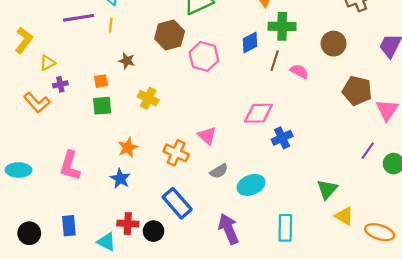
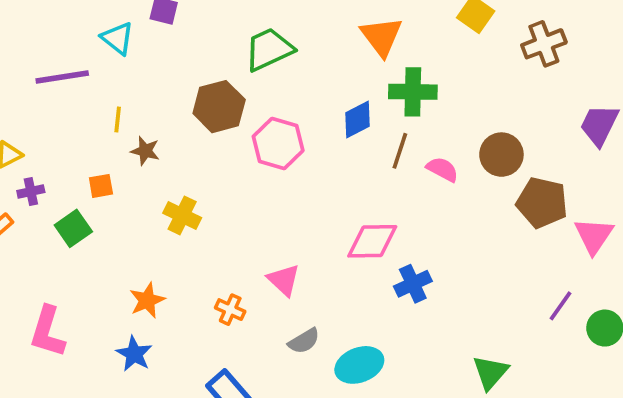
yellow line: (111, 25) -> (118, 119), moved
brown circle: (334, 44) -> (501, 155), moved
green square: (102, 106) -> (73, 228), moved, turned -30
orange cross: (176, 153) -> (230, 310), size x0.7

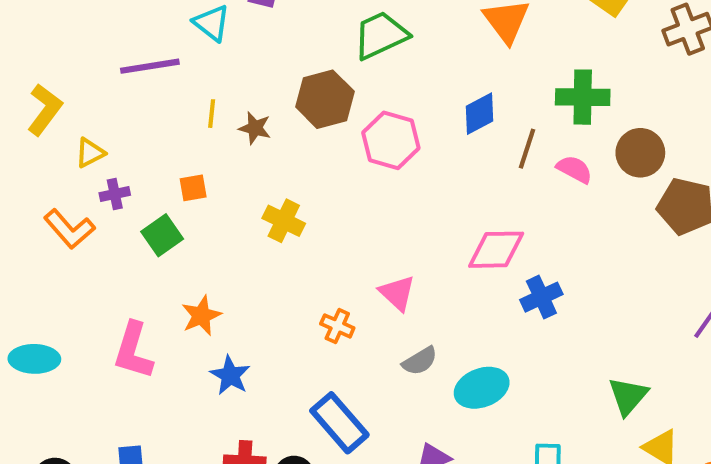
green cross: (413, 92) -> (583, 97), moved
brown star: (145, 151) -> (255, 128), moved
orange star: (147, 300) -> (201, 316), moved

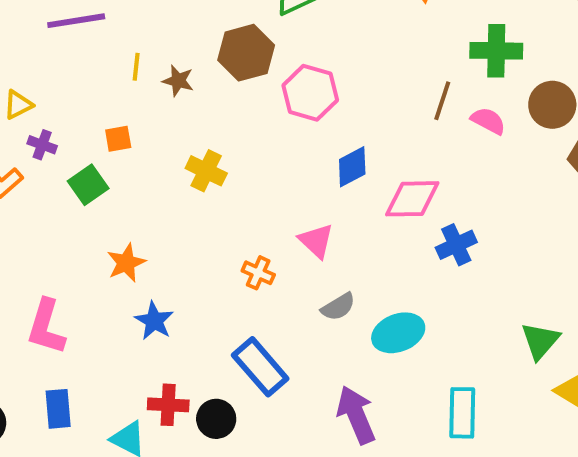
blue diamond: (480, 114) -> (352, 167), moved
purple cross: (115, 194) -> (42, 145), turned 32
pink L-shape: (133, 351) -> (46, 327), moved

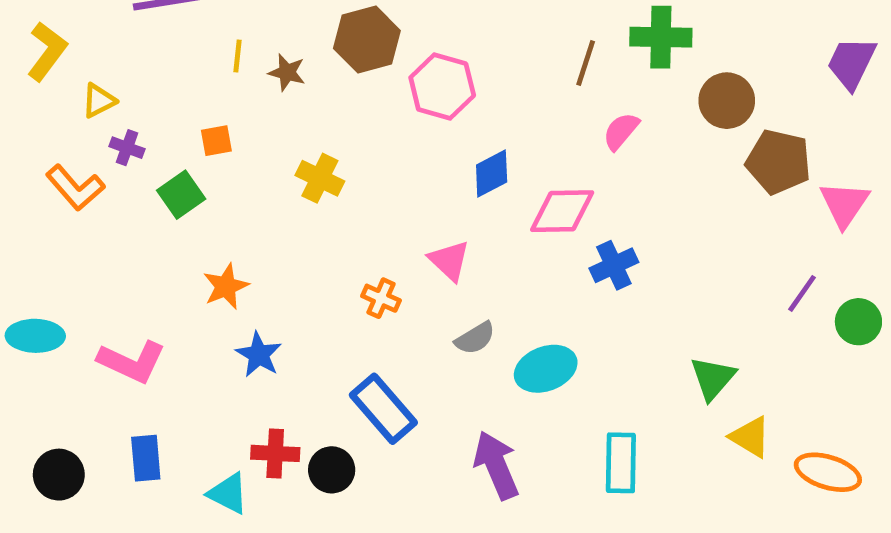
brown line: (442, 101) -> (586, 63), moved
pink semicircle: (488, 121) -> (621, 131), moved, turned -78
pink L-shape: (46, 327) -> (132, 362), turned -82

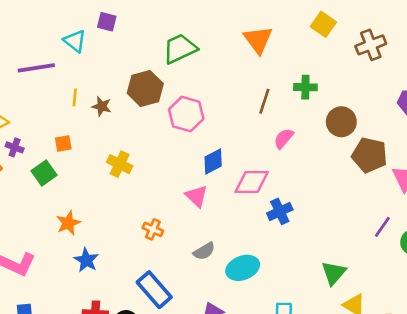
green cross: (661, 37) -> (305, 87), size x0.7
pink triangle: (449, 261) -> (197, 196), moved

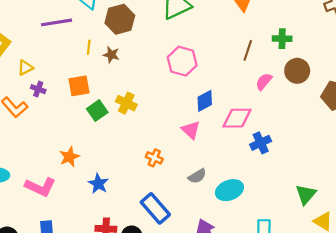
brown hexagon: (145, 88) -> (120, 19), moved
brown circle: (341, 122) -> (297, 71), moved
orange square: (63, 144) -> (79, 86), size x1.5
green square: (44, 173) -> (97, 111), moved
orange star: (68, 223) -> (69, 157), moved

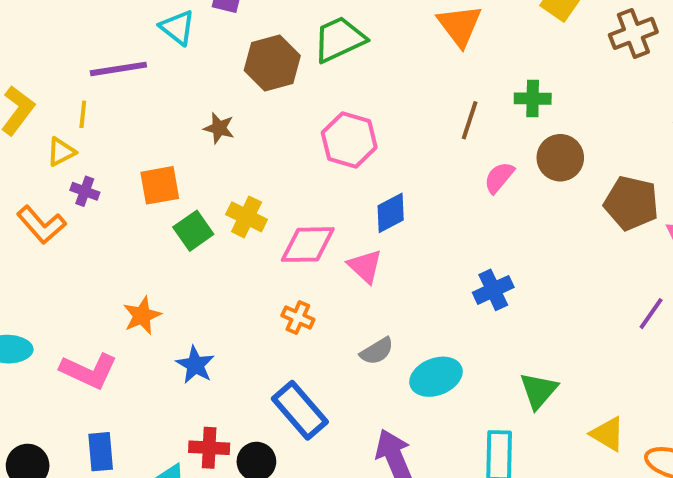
brown hexagon: (120, 19) -> (272, 63), moved
yellow line: (89, 47) -> (83, 114), moved
pink diamond: (237, 118) -> (308, 245), moved
green triangle: (306, 194) -> (539, 391), moved

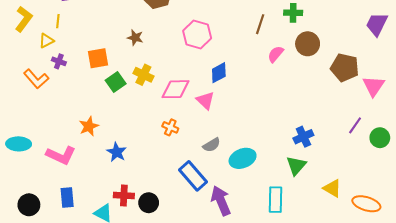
brown star: (219, 128) -> (135, 38), moved
blue cross: (493, 290) -> (303, 137), moved
blue rectangle: (300, 410) -> (193, 176), moved

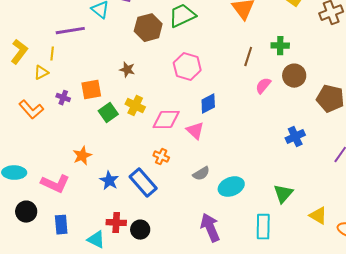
purple cross: (59, 61) -> (63, 98), moved
blue cross: (303, 137) -> (295, 137), moved
blue rectangle: (193, 176) -> (143, 183), moved
black circle: (29, 205) -> (26, 212), moved

